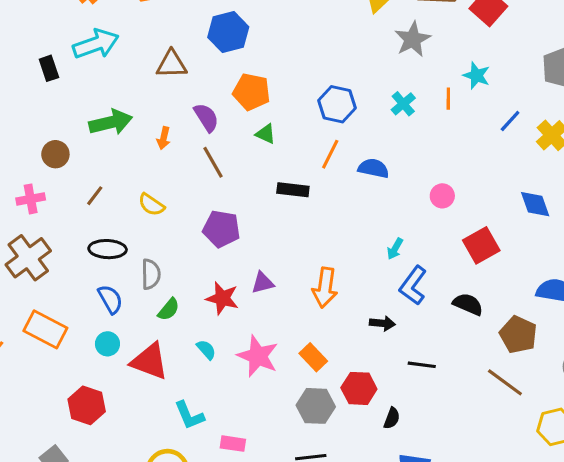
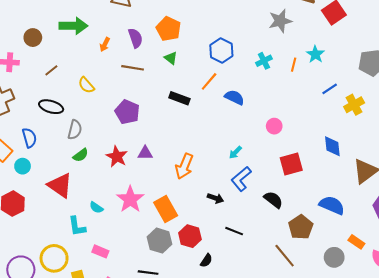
brown line: (213, 162) -> (133, 68), turned -65
blue semicircle: (110, 299) -> (29, 138), moved
cyan circle: (107, 344) -> (23, 166), moved
cyan semicircle: (206, 350) -> (96, 207), moved, turned 152
orange rectangle: (313, 357) -> (166, 209), size x1.4

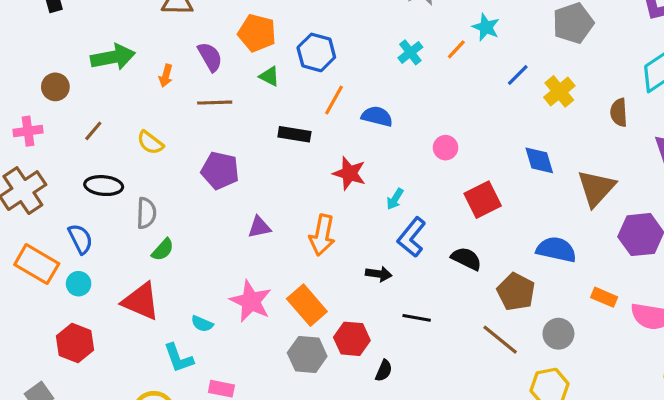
blue hexagon: (221, 50) -> (316, 52), moved
orange line: (294, 65) -> (456, 49), turned 40
red star: (117, 157) -> (349, 173), moved
gray circle: (334, 257) -> (558, 334), moved

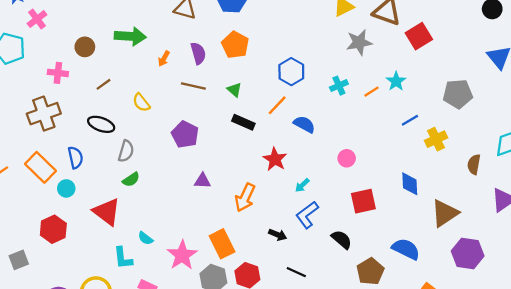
blue hexagon: (316, 52) -> (291, 72), moved
green triangle: (269, 76) -> (234, 90), moved
pink star: (251, 301) -> (182, 255), moved

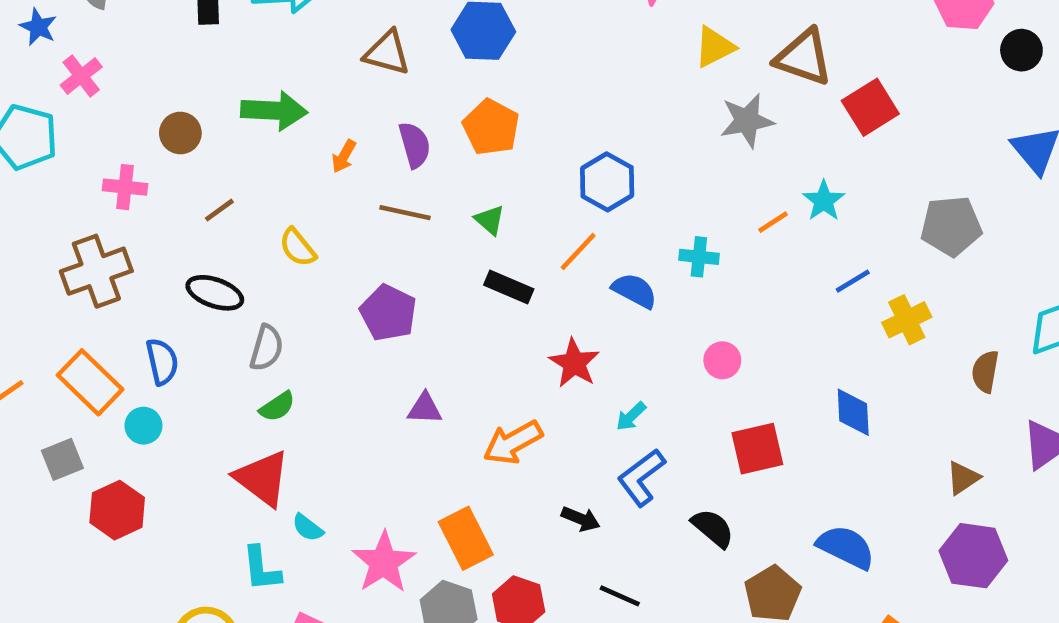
cyan cross: (339, 86) -> (699, 257), moved, turned 30
orange arrow: (245, 198) -> (513, 442), turned 36
red triangle: (107, 212) -> (262, 478), moved
brown triangle: (445, 213) -> (963, 478), moved, size x0.6
gray square: (19, 260) -> (62, 459), moved

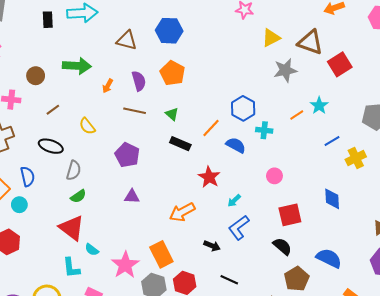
blue hexagon: (607, 182) -> (243, 108), moved
purple triangle: (425, 408) -> (132, 197), moved
black semicircle: (713, 528) -> (282, 246), moved

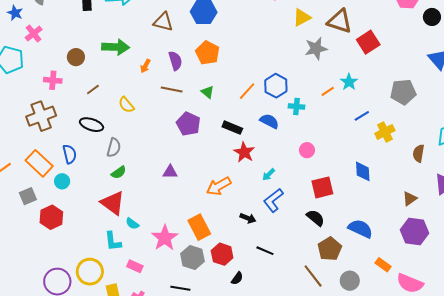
orange line: (211, 128) -> (247, 91), moved
black rectangle: (180, 144) -> (232, 128), moved
purple pentagon: (127, 155) -> (188, 124), moved

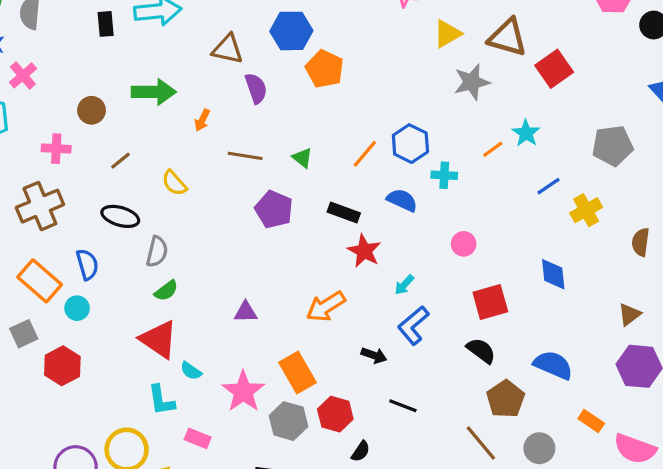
orange pentagon: (208, 53) -> (325, 69), moved
purple semicircle: (175, 61) -> (256, 88), moved
purple triangle: (170, 172) -> (246, 312), moved

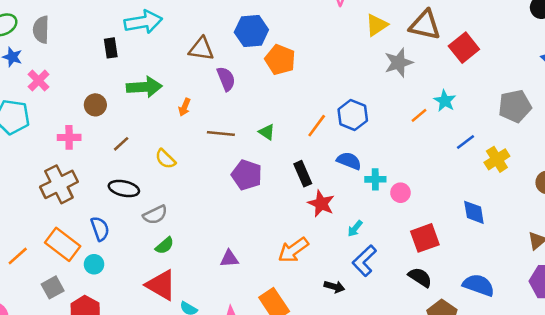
black rectangle: (106, 24) -> (111, 48), moved
cyan cross: (444, 175) -> (375, 179), moved
black rectangle: (344, 212) -> (303, 174), turned 50
gray semicircle: (157, 252) -> (155, 215), turned 55

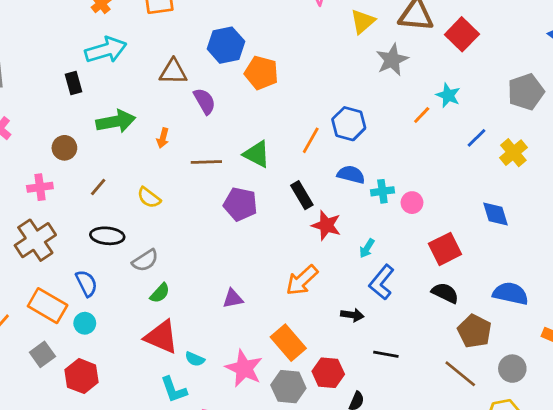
green triangle: (267, 132) -> (257, 154), size x1.5

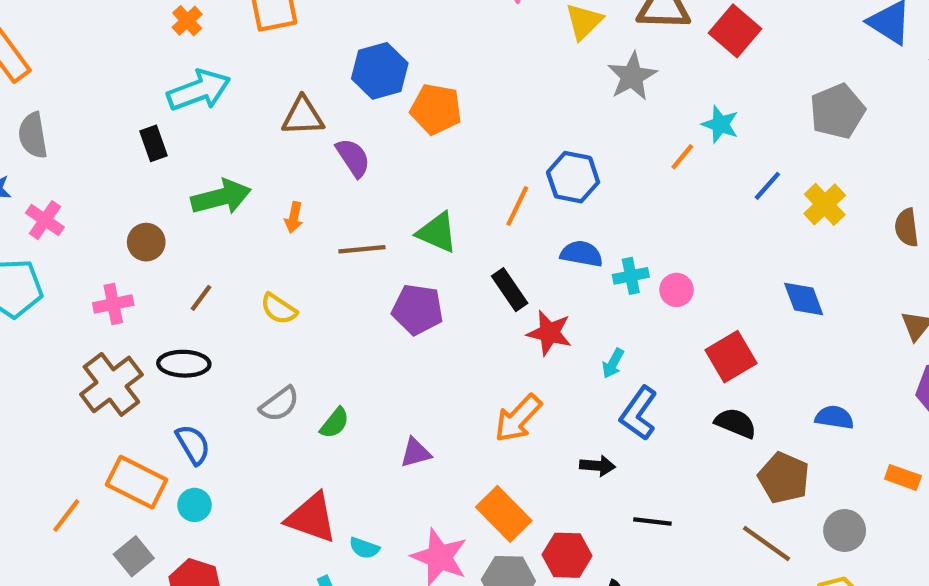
black ellipse: (107, 236) -> (184, 364), moved
green semicircle: (160, 293) -> (335, 423), moved
blue semicircle: (510, 294) -> (834, 417), size x0.7

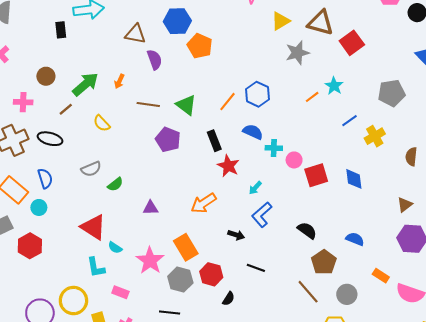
green arrow: (221, 197) -> (85, 84), moved, turned -40
red square: (731, 357) -> (316, 175), moved

